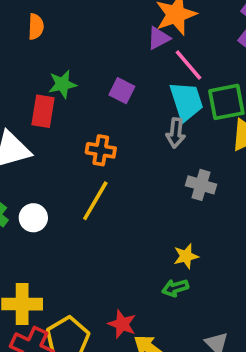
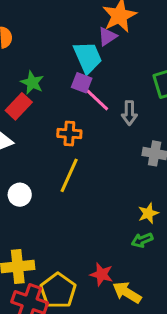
pink line: (188, 65) -> (97, 99), moved
green star: (62, 84) -> (32, 82), turned -30
cyan trapezoid: (186, 101) -> (88, 57), moved
red rectangle: (43, 111) -> (19, 106), turned 40

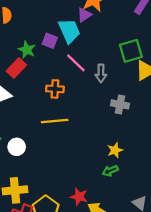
purple square: (82, 83) -> (50, 41), moved
yellow line: (69, 175) -> (55, 121), turned 60
white circle: (20, 195) -> (17, 147), moved

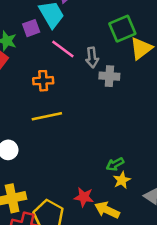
purple square: (50, 41) -> (31, 28), turned -35
gray cross: (120, 104) -> (109, 76), moved
yellow star: (115, 150) -> (122, 180), moved

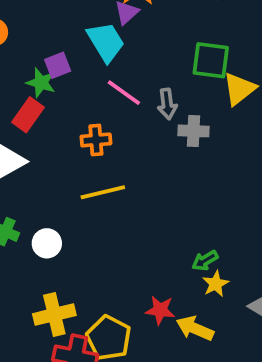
purple square: (31, 28) -> (58, 65), moved
green square: (122, 29) -> (211, 60), turned 32

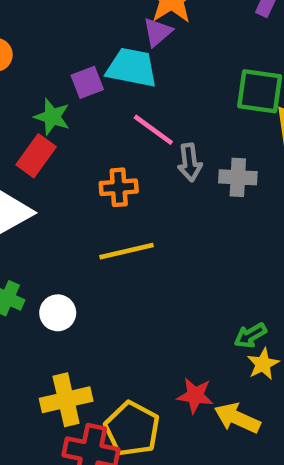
cyan trapezoid: (106, 42) -> (132, 68), turned -48
purple square: (58, 65) -> (87, 82), moved
gray arrow: (167, 104) -> (190, 162), moved

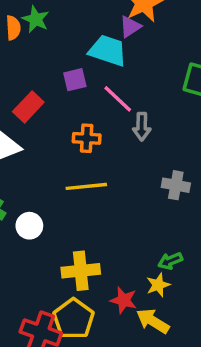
purple square: (87, 82) -> (75, 80), moved
green star: (52, 117) -> (36, 19), moved
gray cross: (238, 177) -> (176, 185), moved
yellow star: (263, 364) -> (158, 285), moved
yellow cross: (66, 400) -> (81, 271), moved

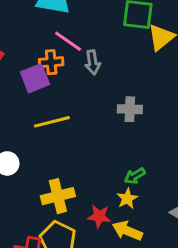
purple square: (75, 80) -> (35, 78), moved, size x1.4
orange cross: (87, 138) -> (51, 62), moved

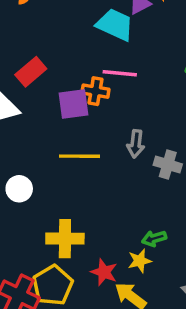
pink line: (68, 41) -> (120, 73), turned -44
gray arrow: (93, 62) -> (136, 144), moved

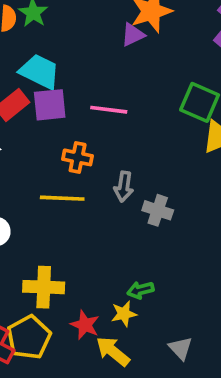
cyan trapezoid: (115, 25) -> (40, 72), moved
orange cross: (95, 91) -> (78, 157), moved
purple square: (73, 104) -> (50, 105), moved

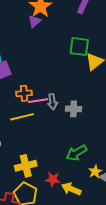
pink line: (109, 110) -> (38, 101), moved
green arrow: (140, 290) -> (76, 153), size x1.5
yellow star: (124, 314) -> (95, 172), moved

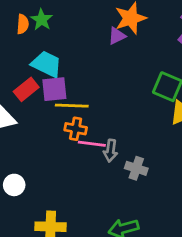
yellow line: (22, 117) -> (72, 106), moved

